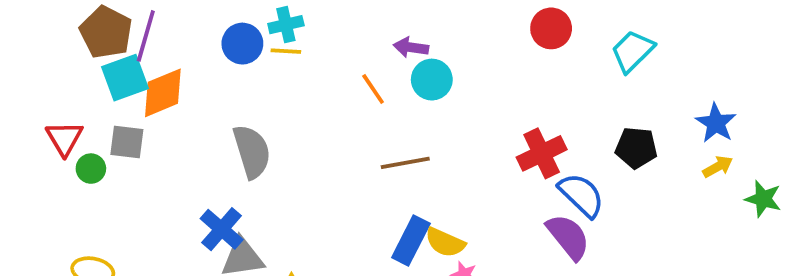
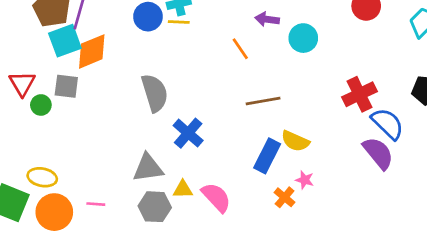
cyan circle: (432, 80) -> (303, 38), moved
blue cross: (222, 229) -> (188, 133), moved
yellow semicircle: (445, 242) -> (295, 141), moved

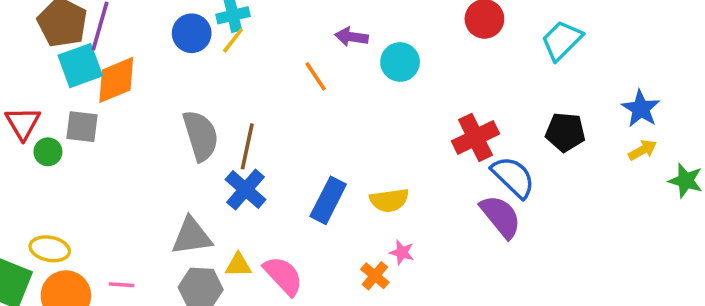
yellow line: (179, 22) -> (233, 40), turned -55
brown line: (263, 101) -> (247, 146), moved, turned -68
yellow semicircle: (295, 141) -> (389, 200), turned -32
blue rectangle: (267, 156) -> (328, 200), moved

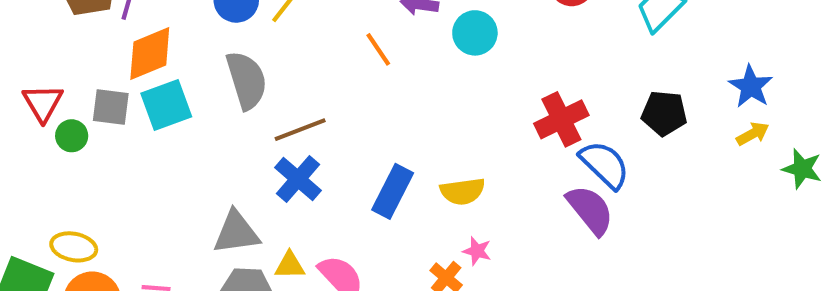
cyan square: (80, 66) -> (166, 105), moved
gray semicircle: (201, 136) -> (247, 80), moved
brown line: (247, 146) -> (300, 130), turned 57

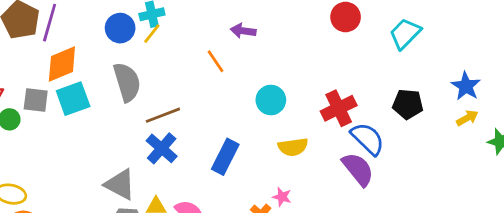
cyan circle: (475, 33) -> (271, 100), moved
yellow semicircle: (463, 191) -> (293, 147), moved
gray triangle: (236, 232) -> (120, 184), turned 36

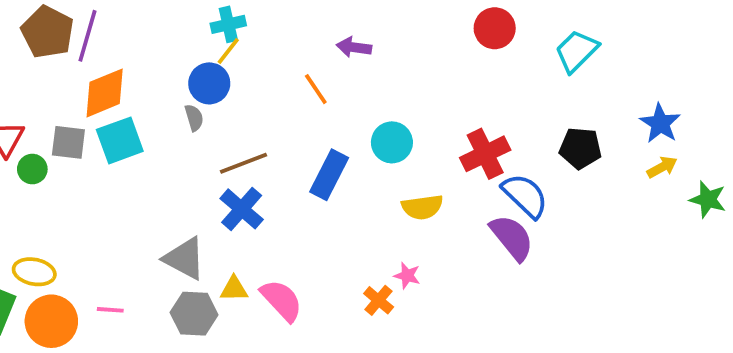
blue circle: (120, 28) -> (209, 83), moved
gray semicircle: (127, 82) -> (194, 118), size x0.5
blue rectangle: (225, 157) -> (329, 175), moved

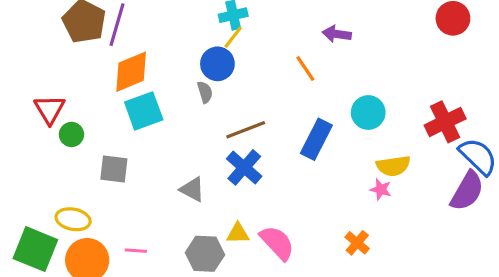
gray square: (68, 142) -> (114, 169), moved
purple semicircle: (512, 238) -> (467, 191), turned 69
gray triangle: (185, 258) -> (192, 189), moved, size x0.7
pink star: (407, 276) -> (381, 189), moved

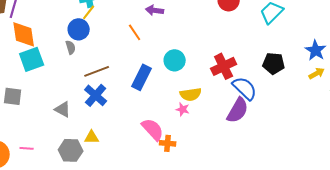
orange diamond: (131, 72) -> (24, 34), turned -76
pink semicircle: (277, 243) -> (153, 129), moved
orange cross: (357, 243) -> (168, 143), turned -35

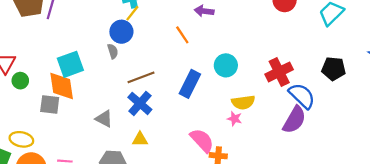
orange diamond: (24, 34) -> (62, 86), moved
yellow triangle: (92, 137) -> (140, 139), moved

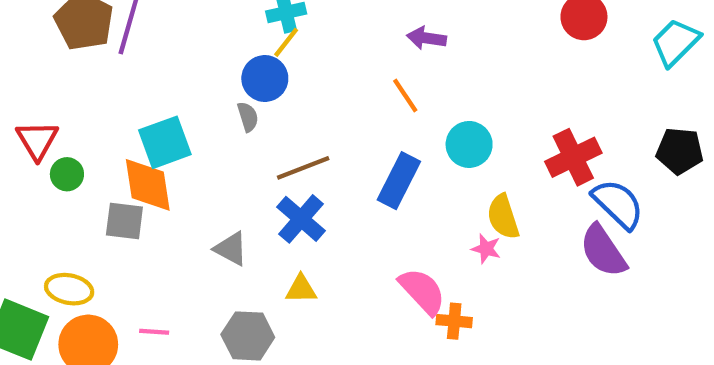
orange line: (182, 35) -> (405, 96), moved
yellow semicircle: (243, 102) -> (503, 217), turned 80
purple semicircle: (294, 120) -> (603, 251), turned 116

